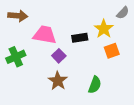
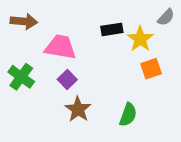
black rectangle: (80, 38) -> (112, 29), moved
purple square: (59, 56) -> (67, 80), moved
green cross: (16, 57) -> (21, 77), turned -30

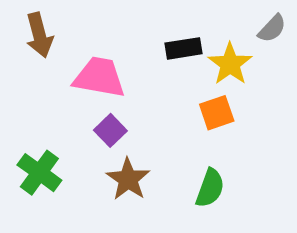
brown arrow: (24, 21) -> (39, 35), turned 70
orange square: (151, 69) -> (217, 113), moved
green cross: (21, 77) -> (39, 173), moved

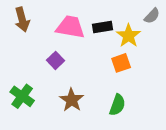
pink trapezoid: (99, 77) -> (70, 27), moved
purple square: (110, 130) -> (56, 60), moved

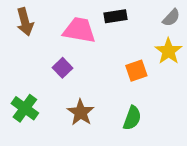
black rectangle: (103, 27) -> (115, 16), moved
yellow star: (129, 36) -> (168, 51), moved

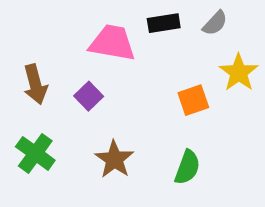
gray semicircle: (171, 18) -> (215, 23), moved
brown arrow: (25, 22) -> (35, 84), moved

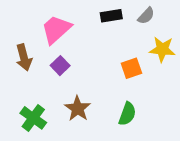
pink trapezoid: (112, 43) -> (56, 29), moved, turned -52
yellow star: (239, 72) -> (162, 49), turned -30
green cross: (35, 153) -> (33, 118), moved

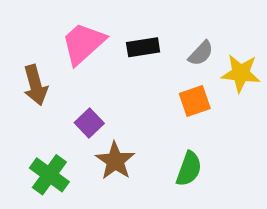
black rectangle: (111, 16) -> (143, 47), moved
gray semicircle: (146, 16) -> (201, 53), moved
purple square: (60, 66) -> (89, 123), moved

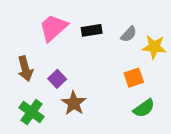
brown arrow: (35, 85) -> (25, 69), moved
orange square: (195, 101) -> (134, 78), moved
green semicircle: (189, 169) -> (144, 108), moved, turned 35

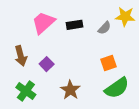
yellow star: (154, 47) -> (125, 17), moved
brown star: (74, 103) -> (70, 90), moved
green semicircle: (144, 108) -> (117, 88), size x1.4

